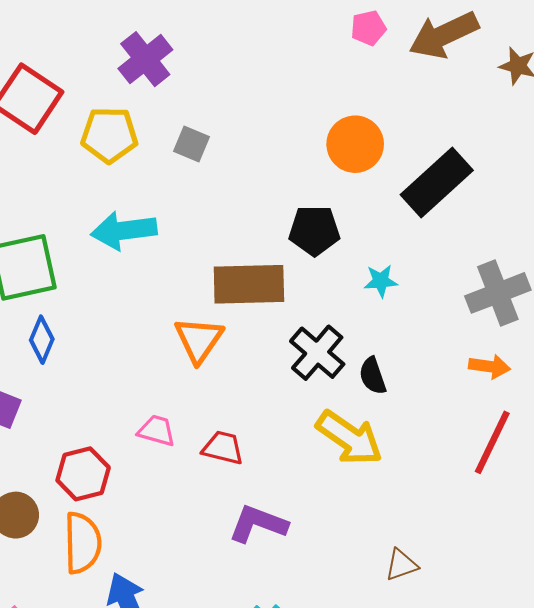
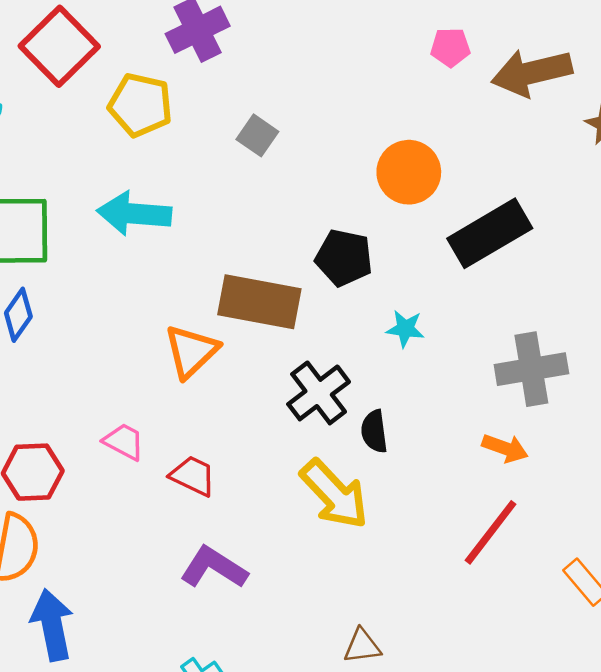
gray square: (192, 144) -> (257, 135), moved

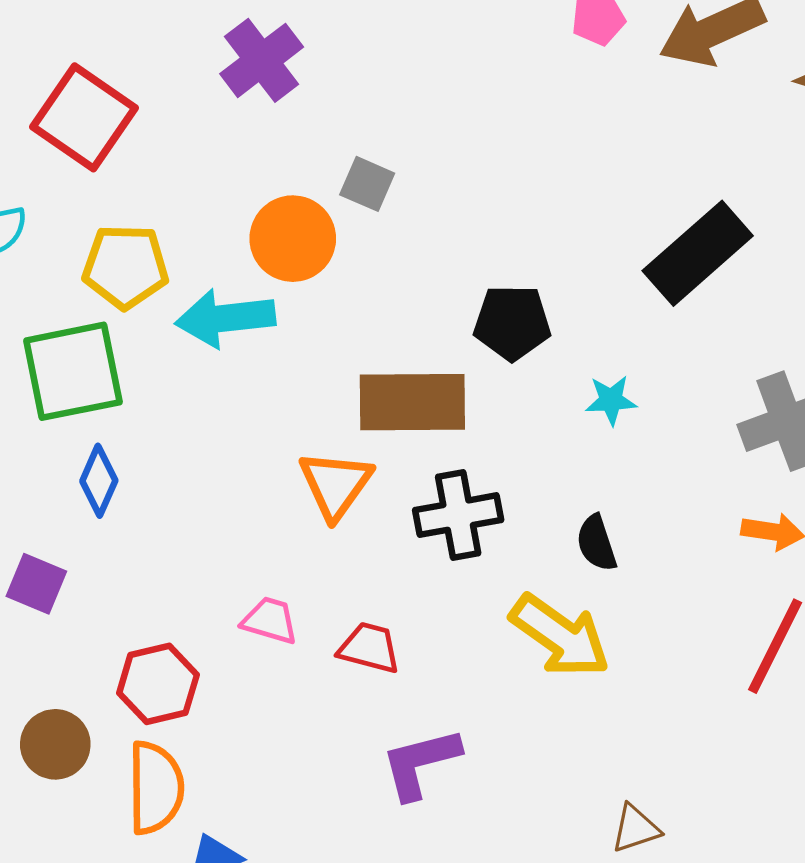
yellow pentagon: (140, 105) -> (125, 267), moved
orange circle: (409, 172) -> (293, 239), moved
black cross: (319, 393) -> (458, 515), moved, turned 38
purple L-shape: (214, 568) -> (420, 763), turned -36

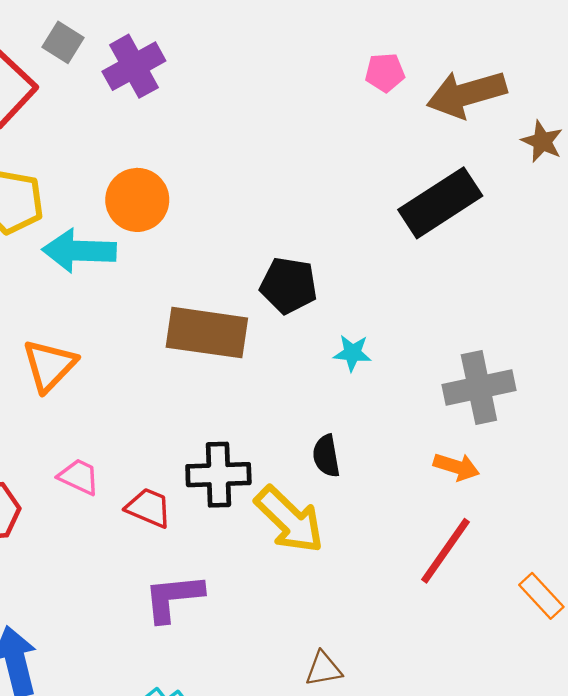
gray square: (367, 184) -> (63, 42), moved
black rectangle: (698, 253) -> (440, 203), moved
orange triangle: (336, 485) -> (49, 365), moved
black cross: (458, 515) -> (218, 475), moved

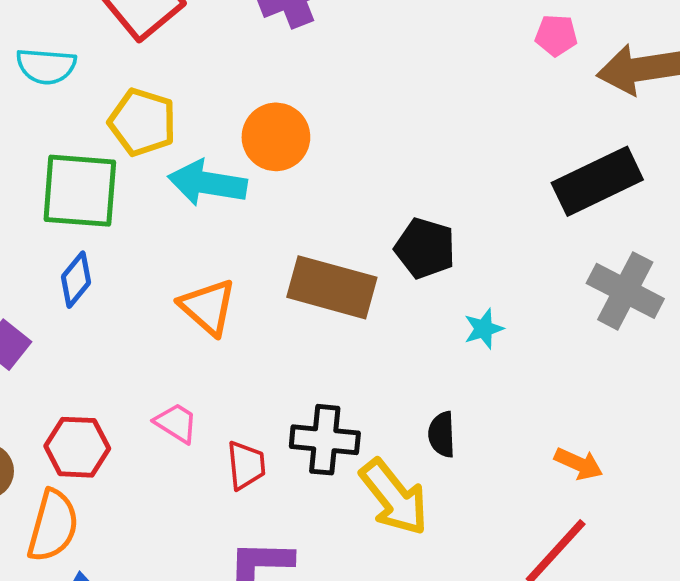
cyan star: (352, 353) -> (484, 329), turned -30
orange triangle: (49, 365) -> (208, 307), moved, turned -40
gray cross: (479, 388) -> (625, 291), moved, turned 32
red trapezoid: (149, 508) -> (246, 465), turned 54

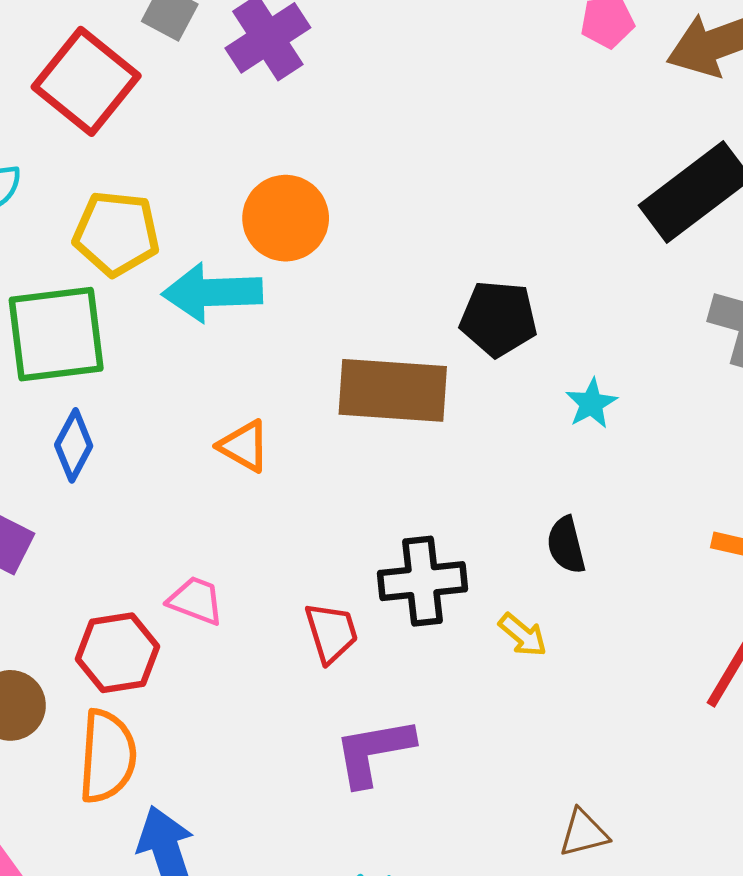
orange triangle: (208, 307) -> (244, 446), size x0.7
pink trapezoid: (176, 423) -> (196, 601), moved
yellow arrow: (394, 497) -> (523, 635), size x0.5

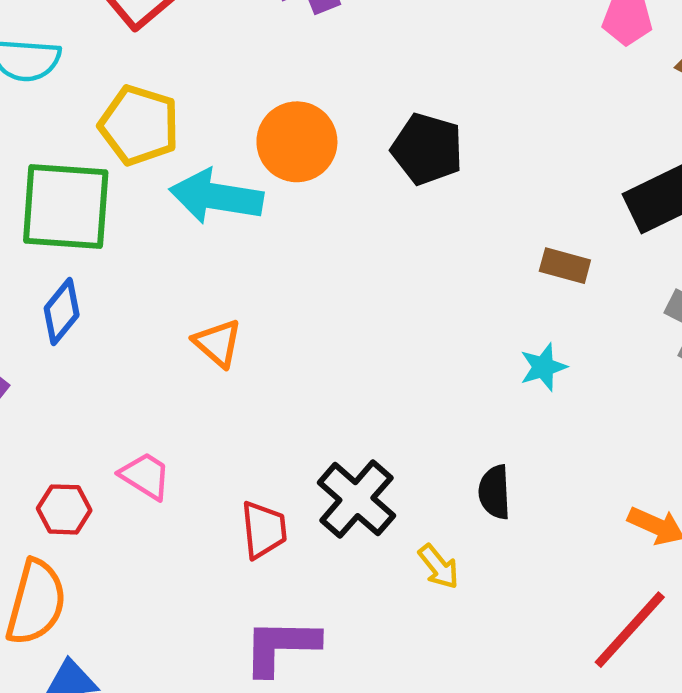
black pentagon: (498, 319) -> (427, 149), moved
brown rectangle: (393, 390) -> (565, 266), moved, size x0.5
black cross: (422, 581) -> (356, 499), turned 36
red hexagon: (118, 653) -> (64, 509), size x0.7

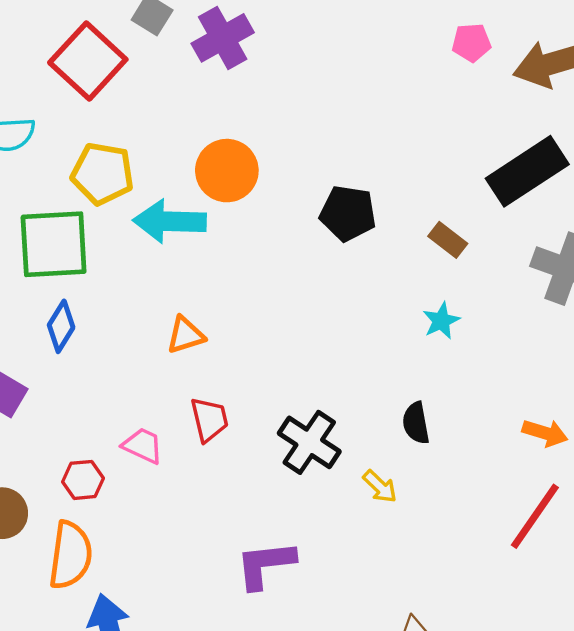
black pentagon: (427, 149) -> (348, 213), moved
brown rectangle: (565, 266) -> (448, 240), turned 30
orange triangle: (218, 343) -> (185, 335), turned -51
red trapezoid: (264, 530) -> (209, 419), moved

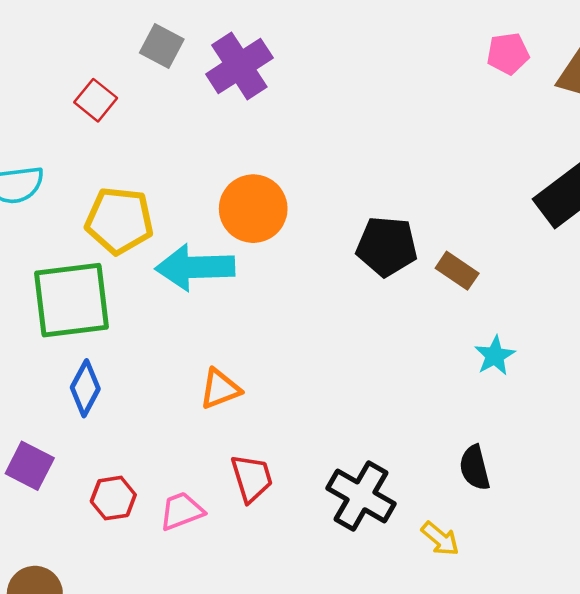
red square: (88, 61) -> (96, 100), size x0.5
brown rectangle: (448, 240) -> (457, 271), moved
pink trapezoid: (143, 446) -> (182, 511), turned -42
red hexagon: (83, 480) -> (113, 498), moved

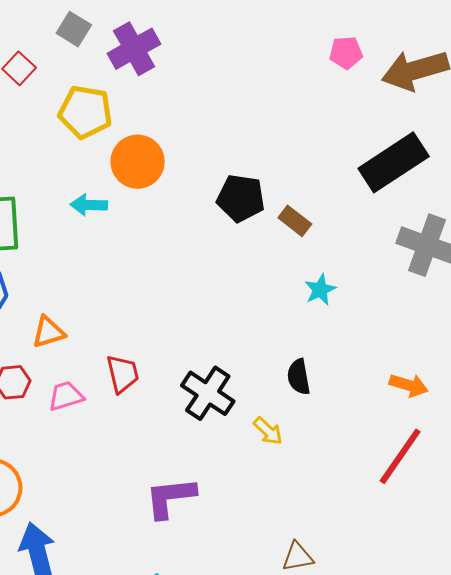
yellow pentagon: (119, 221) -> (85, 112), moved
cyan arrow: (195, 267) -> (89, 205), size x0.6
orange triangle: (220, 389) -> (48, 332), moved

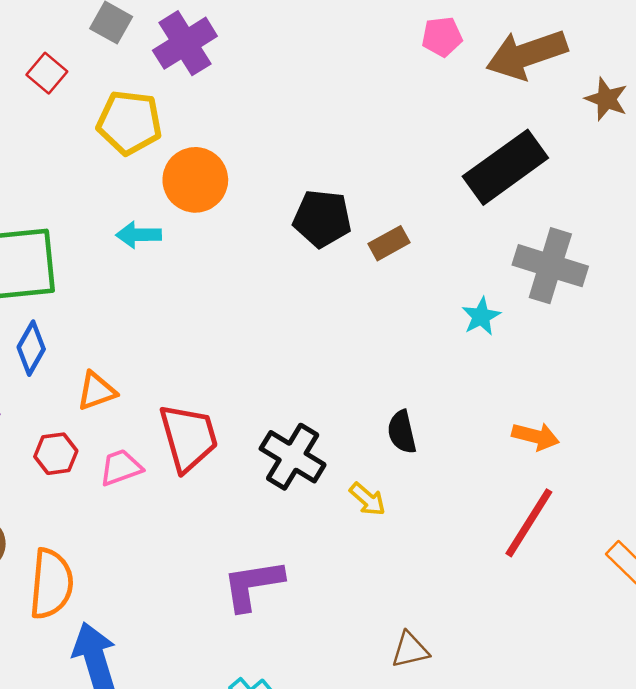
brown rectangle: (295, 221) -> (389, 243), turned -64
cyan star: (320, 290) -> (481, 316), moved
red trapezoid: (123, 374) -> (188, 438), size x1.5

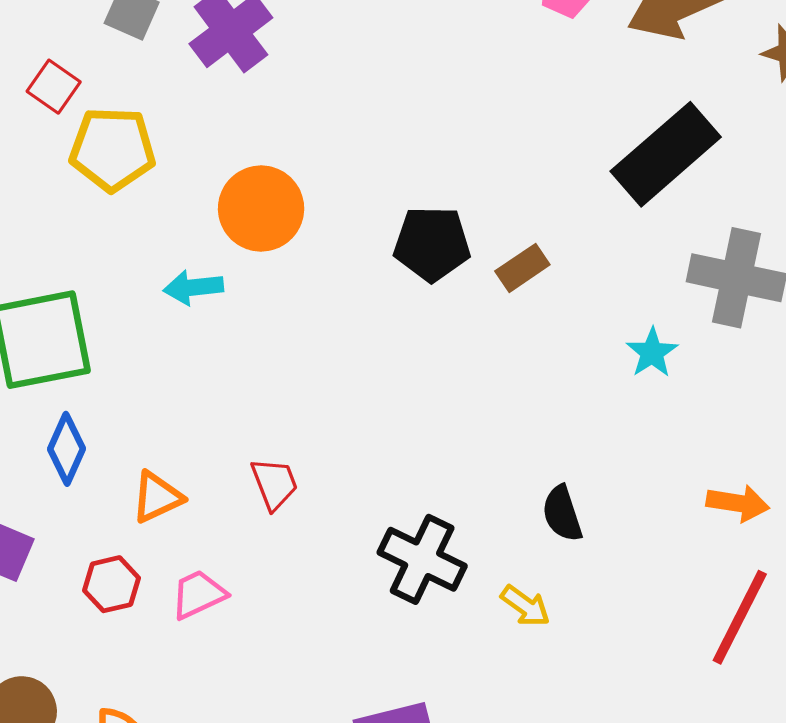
yellow pentagon: (129, 122) -> (112, 149), moved
red trapezoid: (188, 438) -> (274, 484), moved, size x0.6

